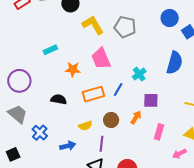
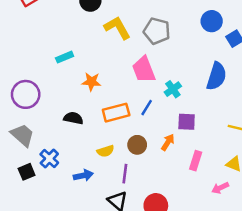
pink trapezoid: (101, 59) -> (144, 70), moved
black square: (13, 154) -> (27, 172), moved

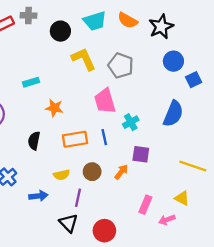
blue line: (147, 108) -> (104, 137), turned -49
black semicircle: (73, 118) -> (34, 141), turned -96
pink rectangle: (196, 161) -> (145, 205), moved

